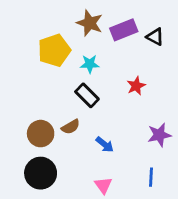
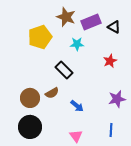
cyan star: (90, 64) -> (77, 44), moved
red star: (136, 86) -> (110, 61), moved

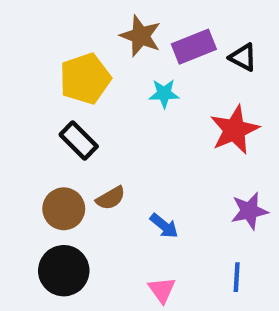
red star: (110, 61) -> (234, 130), size x1.6
black rectangle: (64, 70) -> (79, 140), moved

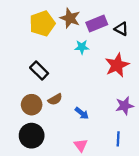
yellow pentagon: (85, 79) -> (42, 23), moved

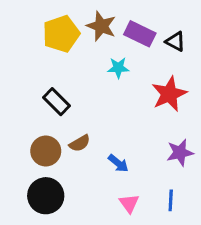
purple rectangle: (97, 23) -> (140, 34), turned 48
pink triangle: (81, 145) -> (129, 203), moved

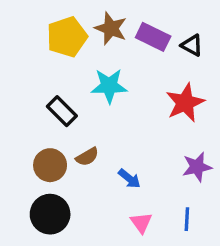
cyan star: (118, 68) -> (109, 86), moved, size x1.5

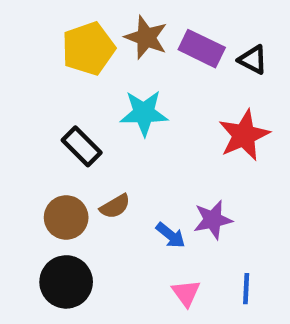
purple star: (197, 167) -> (213, 220), moved

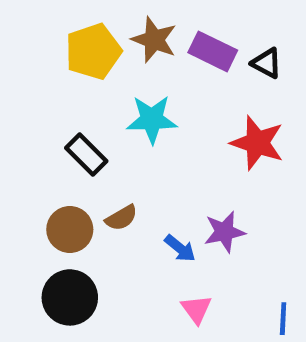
red star: (244, 135) -> (257, 143), turned -30
blue line: (246, 289) -> (283, 319), moved

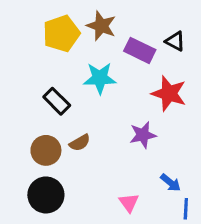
purple rectangle: (213, 51) -> (140, 50), moved
purple star: (224, 232) -> (143, 135), moved
blue arrow: (180, 248) -> (170, 183), moved

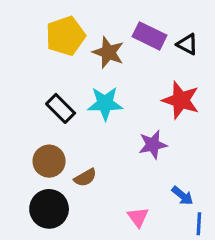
brown star: (101, 26) -> (108, 52), moved
purple rectangle: (140, 50) -> (149, 36), moved
cyan star: (100, 78) -> (105, 103), moved
brown semicircle: (80, 143) -> (85, 178), moved

